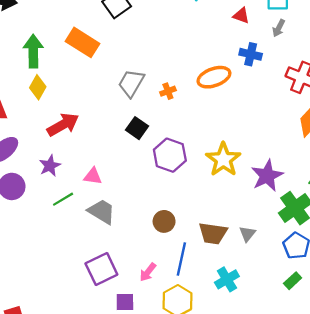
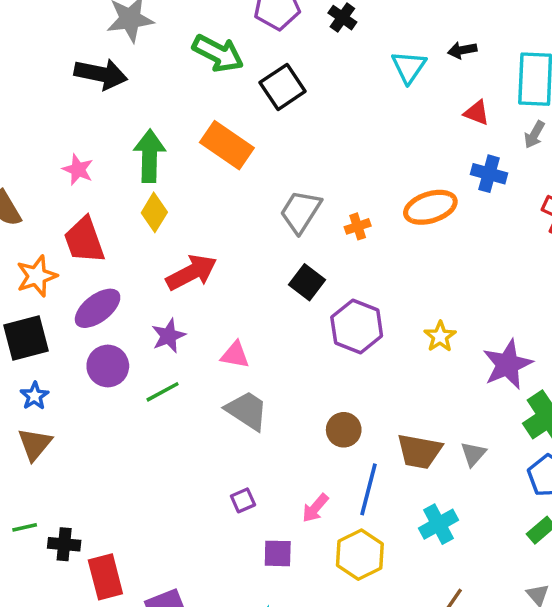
yellow star: (223, 159) -> (440, 336), size x0.6
green line: (63, 199) -> (163, 392), moved
purple square: (101, 269) -> (243, 500), size x0.5

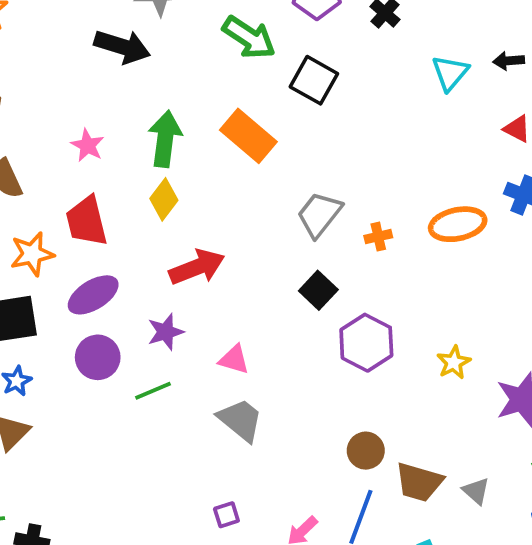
black square: (283, 87) -> (314, 80), turned -33
brown circle: (344, 430) -> (366, 451), moved
gray triangle: (473, 454) -> (476, 491), turned -36

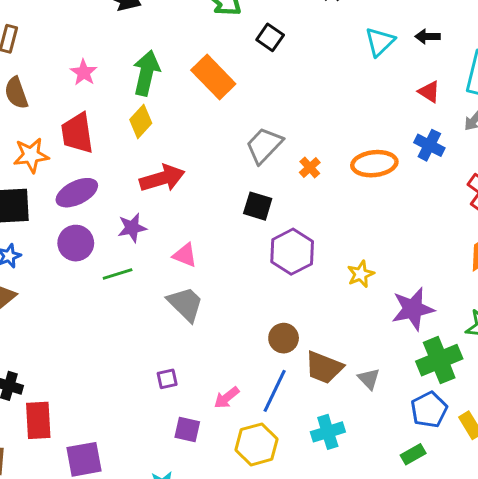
black square: (314, 80) -> (270, 37), size x0.7
orange cross: (378, 237) -> (310, 167), turned -35
black square: (318, 290) -> (258, 206), turned -32

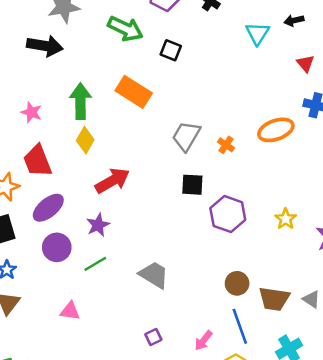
red triangle: (429, 92) -> (305, 63), turned 30
pink triangle: (185, 255) -> (70, 311), moved
blue line: (275, 391) -> (240, 326), turned -32

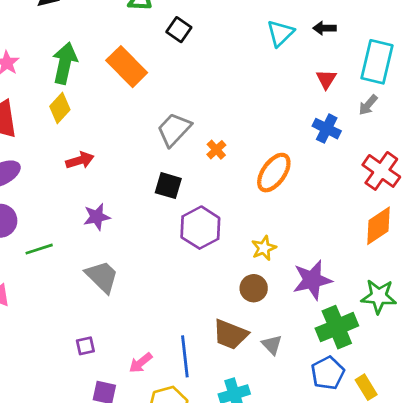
orange ellipse: (276, 130) -> (274, 173), moved, turned -48
red arrow: (112, 181) -> (80, 160), size x0.7
purple star: (98, 225) -> (97, 217), moved
brown circle: (237, 283) -> (254, 288), moved

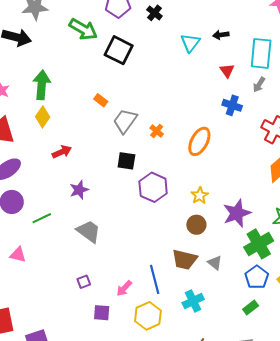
black square: (179, 30) -> (119, 50), size x1.6
orange rectangle: (127, 67) -> (101, 100), moved, size x0.5

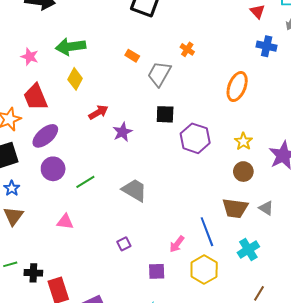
green arrow: (42, 85) -> (71, 47), turned -96
orange cross: (157, 131) -> (187, 49), moved
purple star: (79, 190) -> (122, 132), moved
purple square: (84, 282) -> (124, 244), moved

